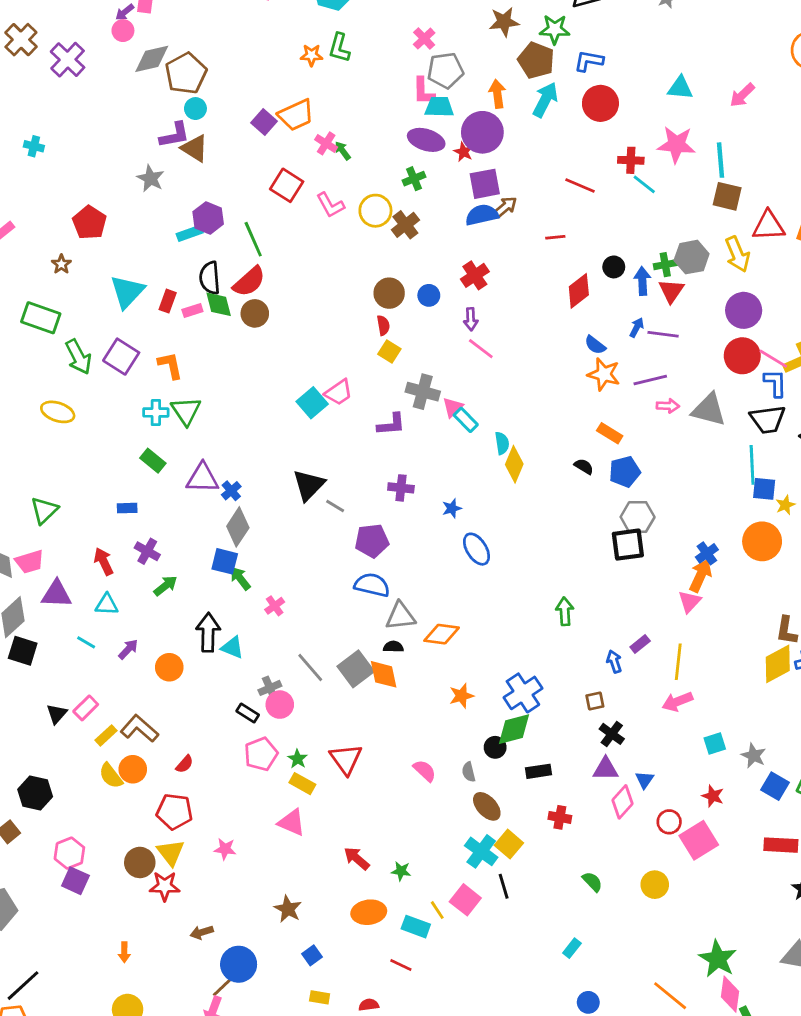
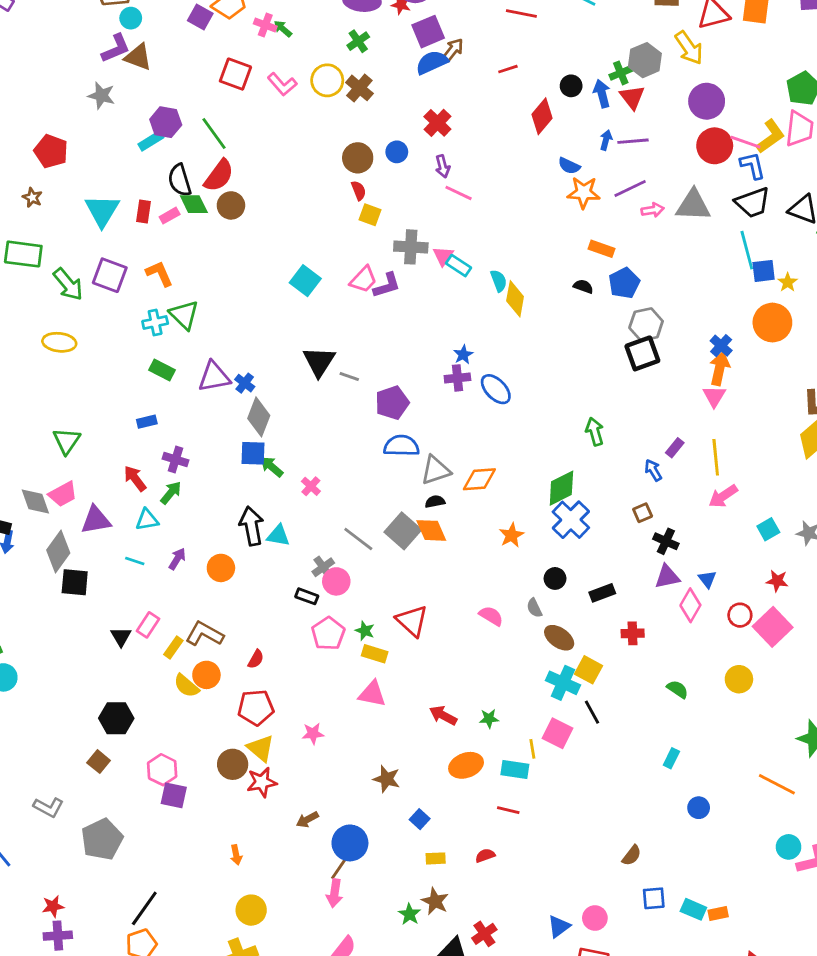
pink trapezoid: (339, 392) -> (363, 280), moved
purple cross: (401, 488) -> (457, 378), moved
green arrow: (165, 586) -> (171, 493), moved
green diamond: (514, 729) -> (561, 488), moved
yellow line: (437, 910) -> (532, 749), turned 36

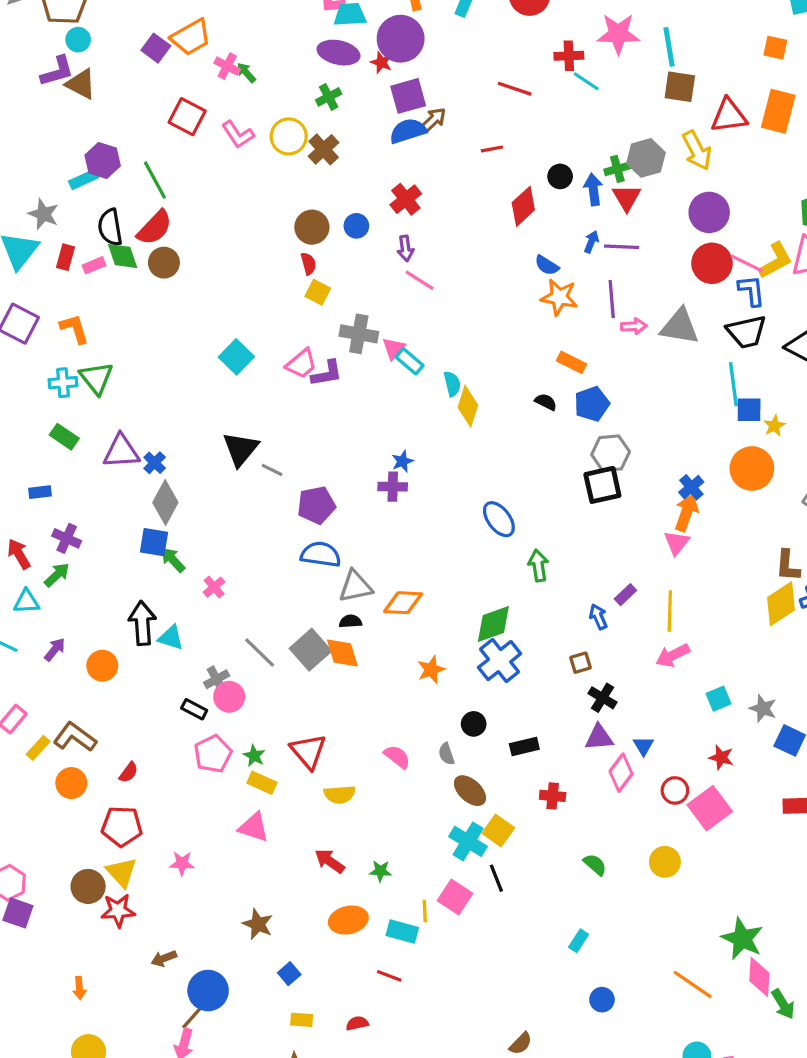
gray star: (101, 96) -> (44, 214), moved
purple line: (630, 188) -> (612, 299), turned -76
blue ellipse: (496, 389) -> (499, 519), moved
yellow semicircle: (186, 686) -> (340, 794), moved, turned -52

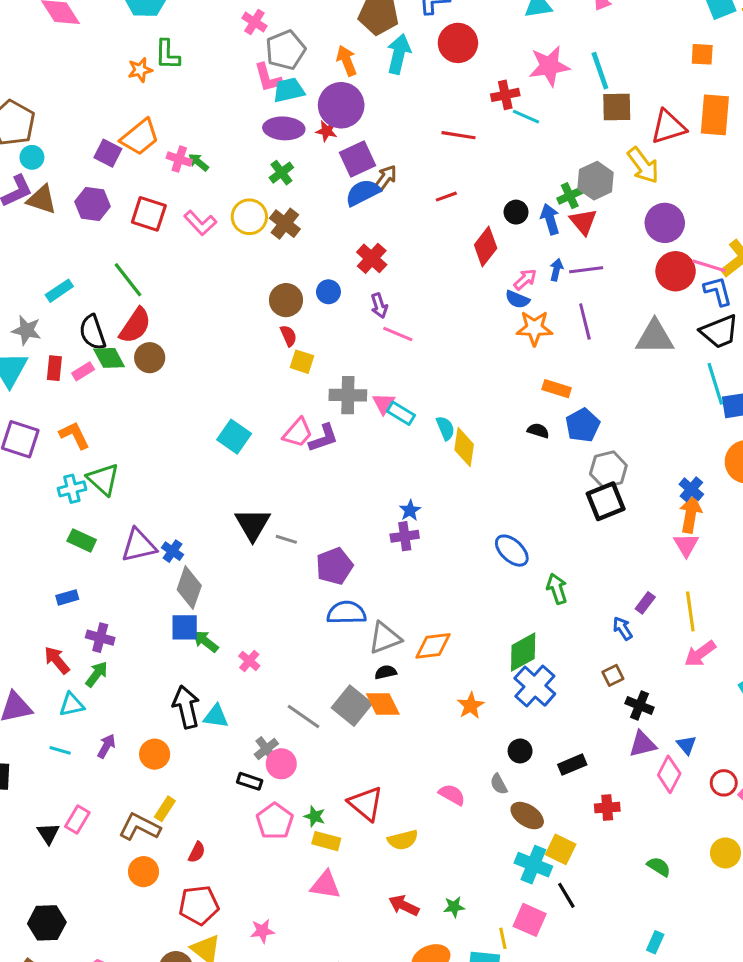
purple hexagon: (103, 161) -> (92, 204), moved
pink arrow: (634, 326) -> (525, 279), moved, turned -30
yellow rectangle: (38, 748) -> (165, 809), moved

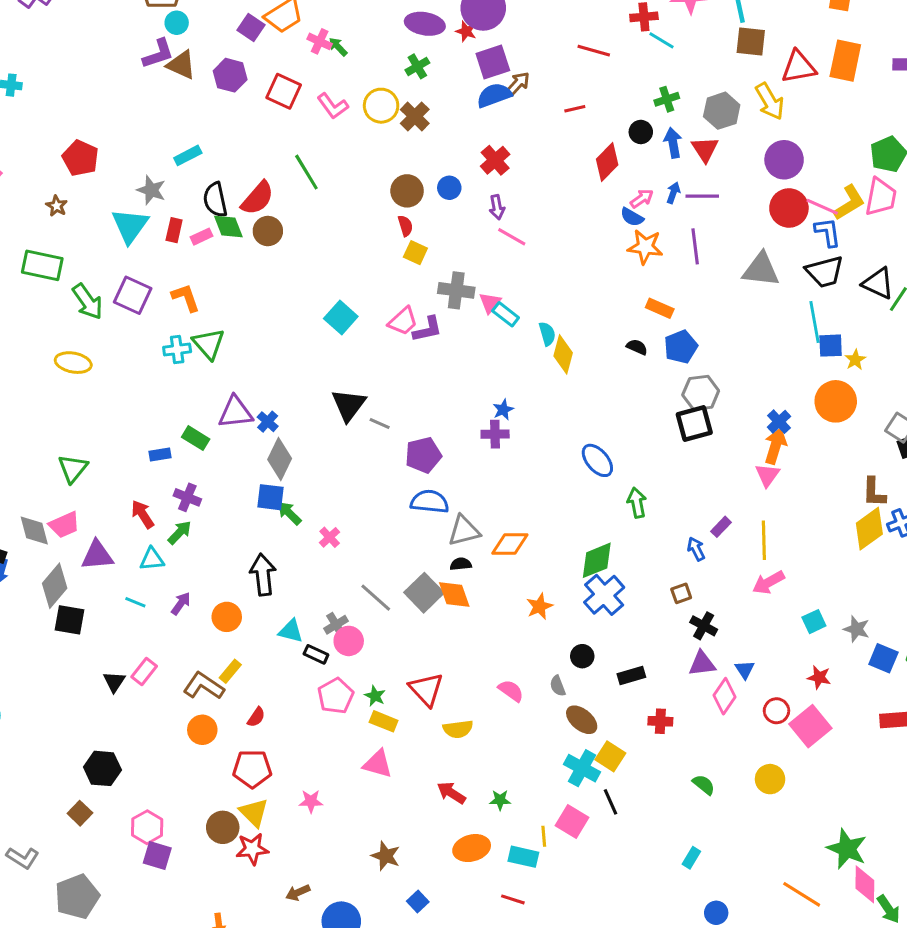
green cross: (570, 196) -> (667, 99), moved
green line: (128, 280) -> (306, 172), moved
green rectangle: (82, 540) -> (196, 438), moved
cyan triangle: (216, 716) -> (291, 631), moved

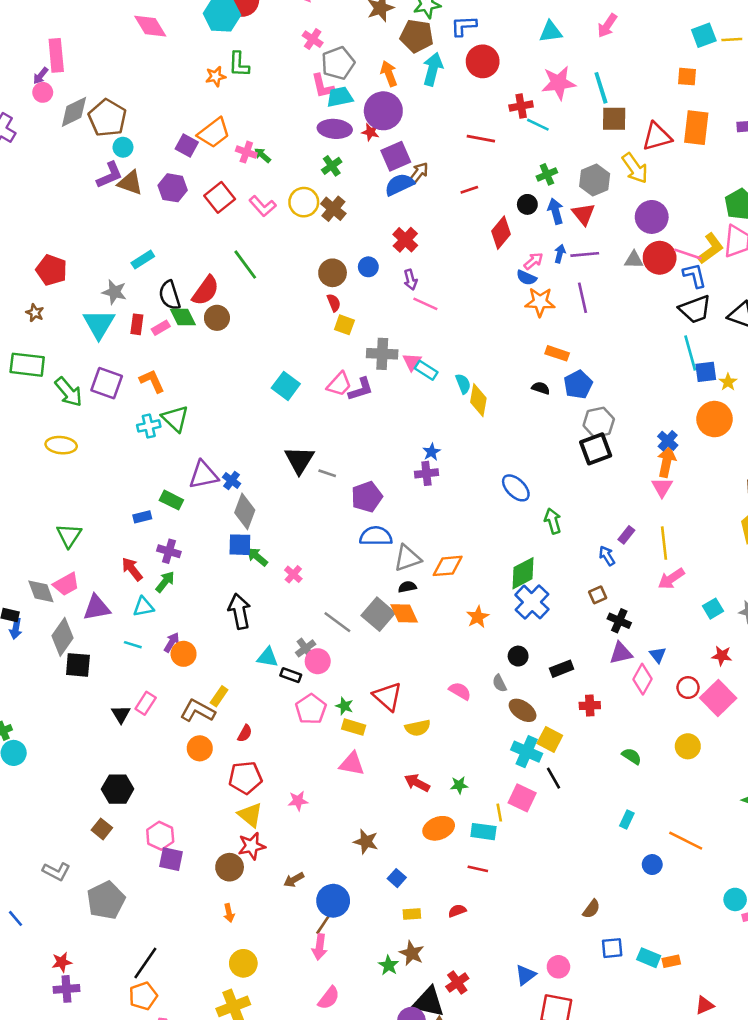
red square: (284, 91) -> (220, 197), turned 32
gray triangle: (761, 270) -> (634, 260), moved, size x0.6
orange circle: (227, 617) -> (184, 654), moved
brown circle: (223, 827) -> (230, 867), moved
orange line: (802, 894) -> (686, 841), moved

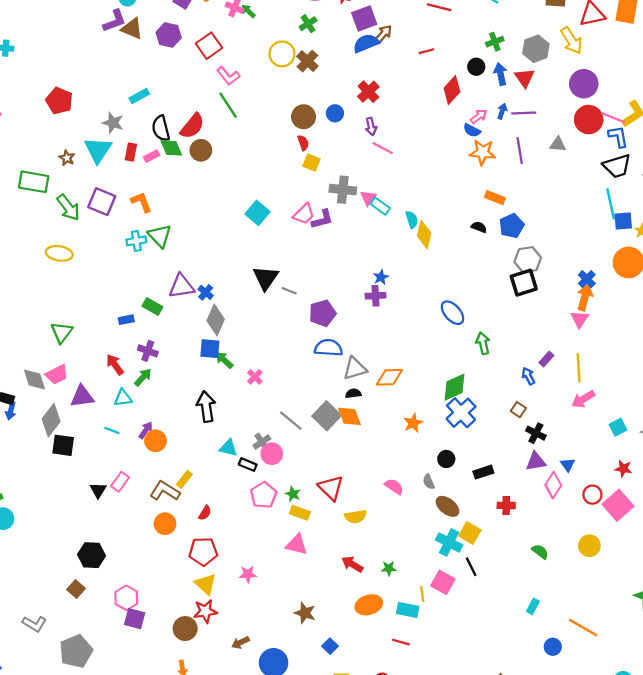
pink L-shape: (263, 206) -> (228, 76), moved
gray triangle: (634, 260) -> (558, 144), moved
brown star: (35, 313) -> (67, 158), moved
brown square: (598, 595) -> (518, 410), turned -35

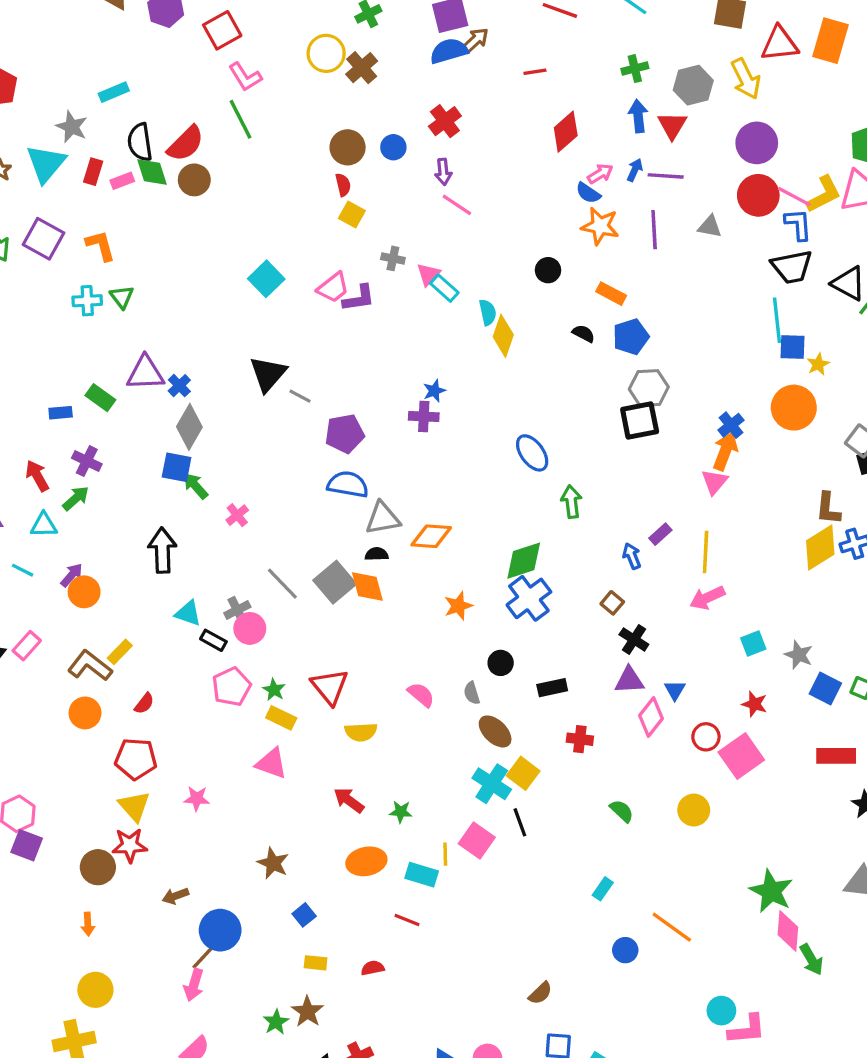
black circle: (476, 67) -> (548, 270), moved
gray cross: (343, 190) -> (393, 258), size x0.6
green triangle: (160, 236) -> (122, 297), size x0.7

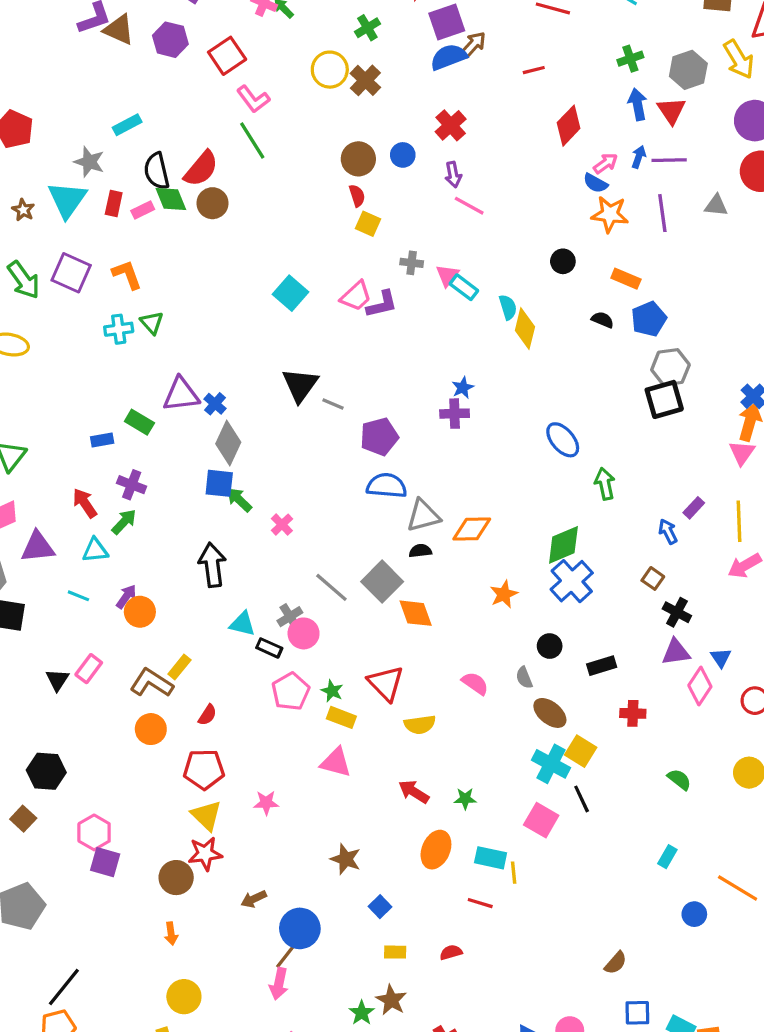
orange diamond: (367, 587) -> (416, 613), moved
yellow line: (445, 854) -> (514, 873), moved
orange ellipse: (366, 861) -> (436, 850), turned -51

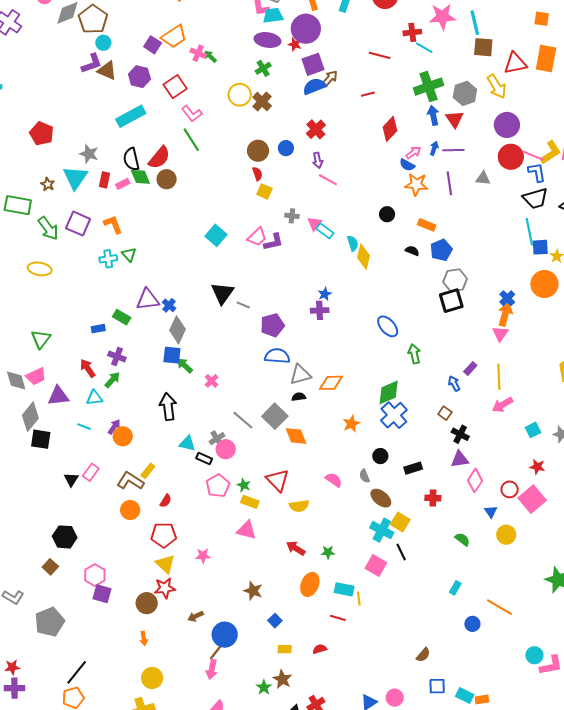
green cross: (630, 59) -> (429, 87), size x1.8
cyan rectangle: (127, 125) -> (131, 116), moved, size x1.6
blue triangle: (721, 658) -> (491, 512), moved

